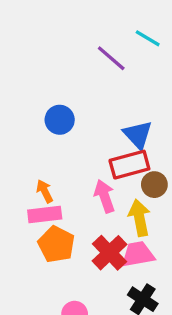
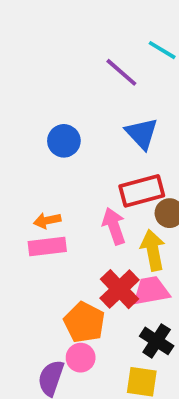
blue triangle: (138, 135) -> (142, 133), moved
orange arrow: (45, 191) -> (47, 221), turned -75
orange pentagon: (56, 244) -> (84, 322), moved

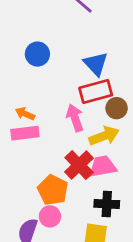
blue triangle: (142, 133) -> (96, 64), moved
orange arrow: (47, 221) -> (25, 114), turned 36
yellow arrow: (153, 250) -> (104, 136), turned 80
black cross: (157, 341) -> (107, 204), turned -30

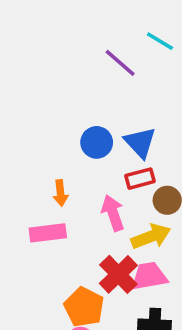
blue circle: (37, 54) -> (97, 142), moved
red rectangle: (96, 92) -> (140, 179), size x0.7
orange arrow: (25, 114) -> (60, 193), moved, turned -120

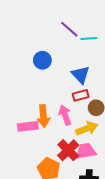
cyan line: (160, 41) -> (89, 39), moved, turned -35
blue circle: (97, 142) -> (42, 60), moved
orange arrow: (60, 193) -> (43, 116), moved, size x1.5

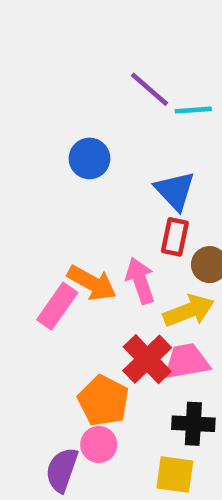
red rectangle: (81, 95) -> (175, 237), turned -63
orange arrow: (43, 116) -> (92, 283), turned -55
pink rectangle: (28, 126) -> (57, 306), turned -48

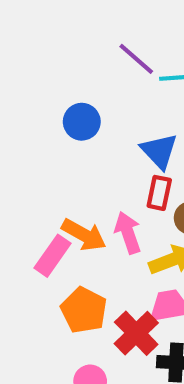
red cross: (147, 359) -> (136, 333), moved
orange pentagon: (103, 401) -> (84, 310), moved

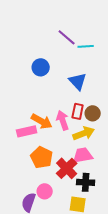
red rectangle: (159, 193) -> (78, 111), moved
pink rectangle: (52, 256) -> (27, 131), turned 42

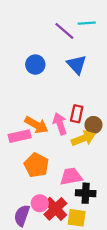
cyan line: (86, 46) -> (87, 23), moved
blue triangle: (78, 81) -> (77, 65), moved
brown circle: (93, 113) -> (93, 125), moved
pink trapezoid: (83, 155) -> (71, 176), moved
red cross: (67, 168) -> (55, 209), moved

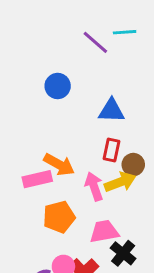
blue triangle: (77, 65) -> (111, 111), moved, turned -45
pink arrow: (60, 124) -> (94, 186), moved
orange pentagon: (36, 165) -> (59, 217), turned 30
black cross: (86, 193) -> (123, 253), turned 36

